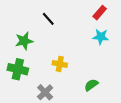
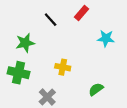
red rectangle: (100, 13) -> (82, 13), moved

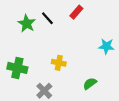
cyan star: (106, 38) -> (106, 46), moved
green star: (25, 43) -> (27, 23), moved, turned -30

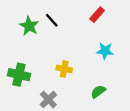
red rectangle: (76, 12) -> (97, 15), moved
cyan star: (106, 46) -> (105, 51), moved

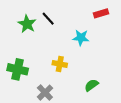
red rectangle: (97, 15) -> (101, 13), moved, turned 32
cyan star: (105, 51) -> (81, 38), moved

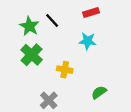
red rectangle: (101, 13) -> (91, 12), moved
green cross: (18, 69) -> (32, 55), moved, turned 30

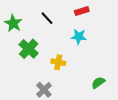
green star: (29, 26) -> (13, 23), moved
green semicircle: (99, 92) -> (98, 83), moved

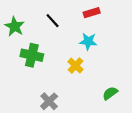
green cross: (29, 49) -> (32, 55), turned -30
yellow cross: (58, 62) -> (76, 66), moved, turned 32

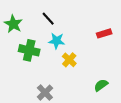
red rectangle: (92, 13) -> (104, 33), moved
cyan star: (88, 41) -> (57, 41), moved

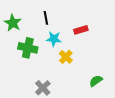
black line: (48, 19) -> (46, 18), turned 32
red rectangle: (104, 33) -> (81, 30), moved

